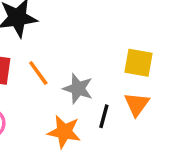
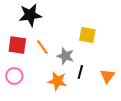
yellow square: (138, 63) -> (87, 35), moved
orange triangle: (137, 104) -> (107, 76), moved

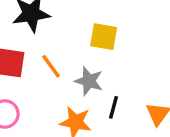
yellow square: (87, 35) -> (104, 37), moved

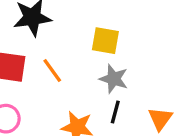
gray star: (89, 81) -> (114, 79), moved

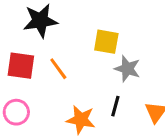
gray star: (114, 79) -> (127, 69), moved

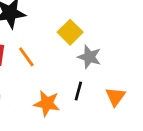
yellow square: (106, 42) -> (70, 32), turned 35

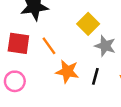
orange star: (47, 103) -> (67, 72), moved

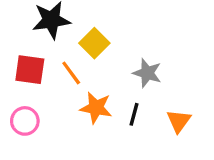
yellow square: (88, 24) -> (94, 43), moved

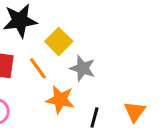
gray star: (147, 73) -> (83, 68), moved
black line: (134, 114) -> (94, 117), moved

